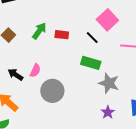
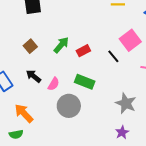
red rectangle: (62, 35) -> (83, 51), turned -40
green rectangle: (91, 63) -> (85, 82), moved
black arrow: (16, 75) -> (34, 76), moved

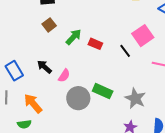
brown square: (30, 46) -> (49, 25), moved
red rectangle: (83, 51) -> (95, 44), turned 48
green rectangle: (85, 82) -> (103, 91), moved

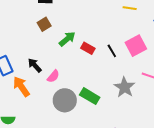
black line: (125, 51) -> (112, 51), moved
gray star: (135, 98) -> (124, 87), moved
orange arrow: (33, 103) -> (21, 86), moved

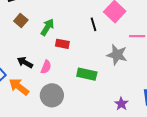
red rectangle: (88, 48) -> (62, 44), moved
black line: (112, 51) -> (94, 24), turned 32
gray circle: (65, 100) -> (52, 95), moved

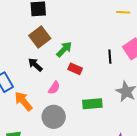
brown square: (21, 21) -> (40, 37), size x1.5
black arrow: (25, 62) -> (35, 65), moved
green rectangle: (87, 74) -> (92, 104), turned -30

